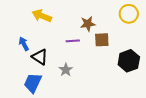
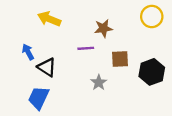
brown square: (102, 40) -> (120, 59), moved
gray star: (66, 70) -> (99, 83), moved

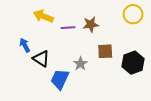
purple line: (86, 48) -> (68, 28), moved
gray star: (99, 83) -> (80, 64), moved
blue trapezoid: (39, 98) -> (60, 79), moved

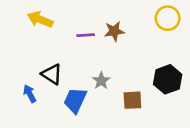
yellow arrow: (43, 16) -> (40, 19), moved
blue arrow: (25, 45) -> (30, 94), moved
brown square: (105, 51) -> (132, 100), moved

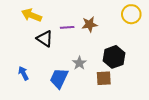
black triangle: (52, 74) -> (45, 39), moved
black hexagon: (168, 79) -> (114, 57), moved

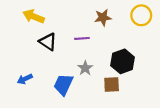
brown star: (90, 24) -> (103, 18), moved
purple line: (67, 27) -> (82, 38), moved
blue arrow: (23, 73) -> (25, 79), turned -88

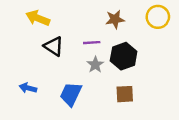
black hexagon: (123, 61) -> (124, 56), moved
gray star: (85, 68) -> (95, 65), moved
blue arrow: (25, 79) -> (28, 88), turned 40

